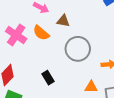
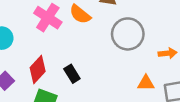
black rectangle: (48, 78) -> (72, 74), moved

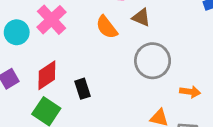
pink cross: (48, 18) -> (51, 20), moved

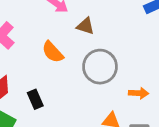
orange semicircle: (107, 27) -> (53, 52), moved

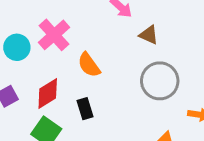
orange semicircle: (53, 52) -> (89, 65), moved

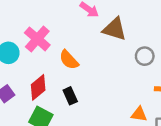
brown triangle: (149, 35) -> (115, 29), size x1.5
gray circle: (160, 81) -> (145, 56), moved, size x0.6

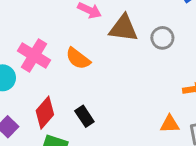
gray circle: (145, 56) -> (162, 38), moved
orange semicircle: (69, 60) -> (78, 58), moved

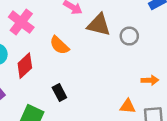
pink cross: (34, 55) -> (21, 22), moved
red diamond: (45, 113) -> (25, 66), moved

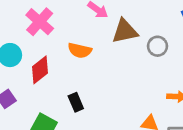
brown triangle: (99, 25) -> (125, 31), turned -30
orange semicircle: (59, 45) -> (80, 50), turned -35

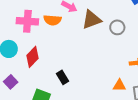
pink cross: (40, 22) -> (27, 21), turned -30
orange semicircle: (80, 50) -> (52, 20), moved

